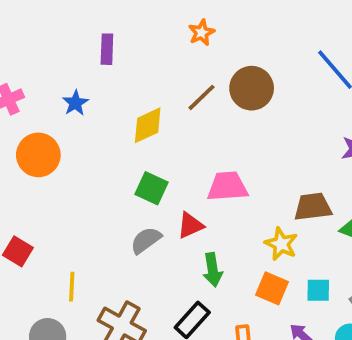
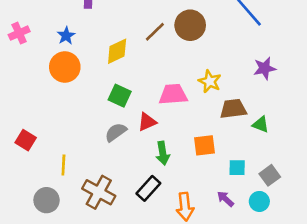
orange circle: (38, 155) -> (65, 67), moved
yellow star: (281, 244) -> (210, 81), moved
orange square: (272, 288) -> (205, 145), moved, turned -30

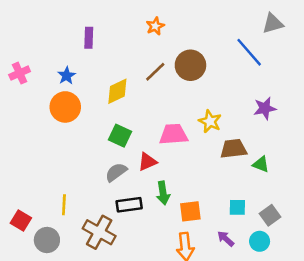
red square: (26, 140) -> (21, 220), moved
orange square: (205, 145) -> (190, 211), moved
black rectangle: (148, 188) -> (129, 205), moved, turned 40

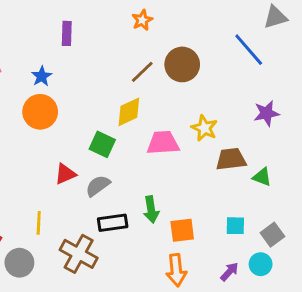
yellow diamond: (117, 91) -> (129, 112), moved
red triangle: (147, 162) -> (65, 174), moved
purple arrow: (226, 239) -> (230, 272), moved, turned 90

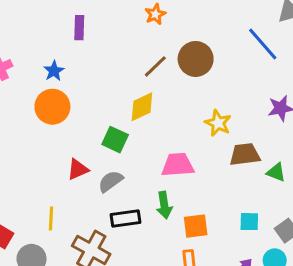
pink trapezoid: (163, 143) -> (178, 165), moved

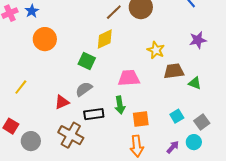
blue star: (54, 71) -> (32, 11), moved
red triangle: (78, 169) -> (62, 102), moved
yellow line: (51, 219) -> (21, 87), moved, turned 35
cyan square: (249, 222) -> (177, 116), turned -32

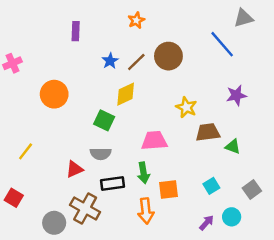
blue star: (32, 11) -> (110, 61), moved
gray semicircle: (84, 89) -> (101, 154), turned -144
gray square: (202, 122) -> (252, 189), moved
gray circle: (31, 141) -> (54, 223), moved
orange arrow: (137, 146) -> (146, 211), moved

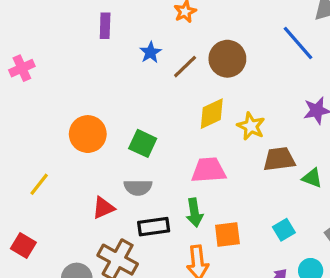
blue star: (110, 61) -> (151, 52), moved
orange circle: (54, 94) -> (88, 134), moved
yellow diamond: (126, 94) -> (212, 114), moved

